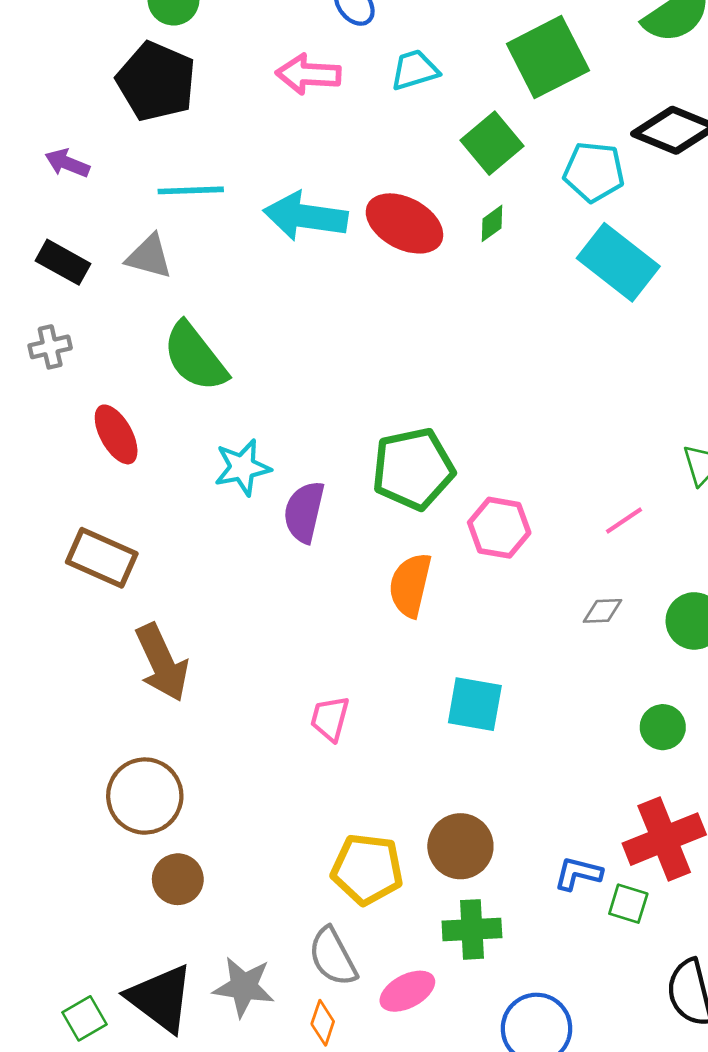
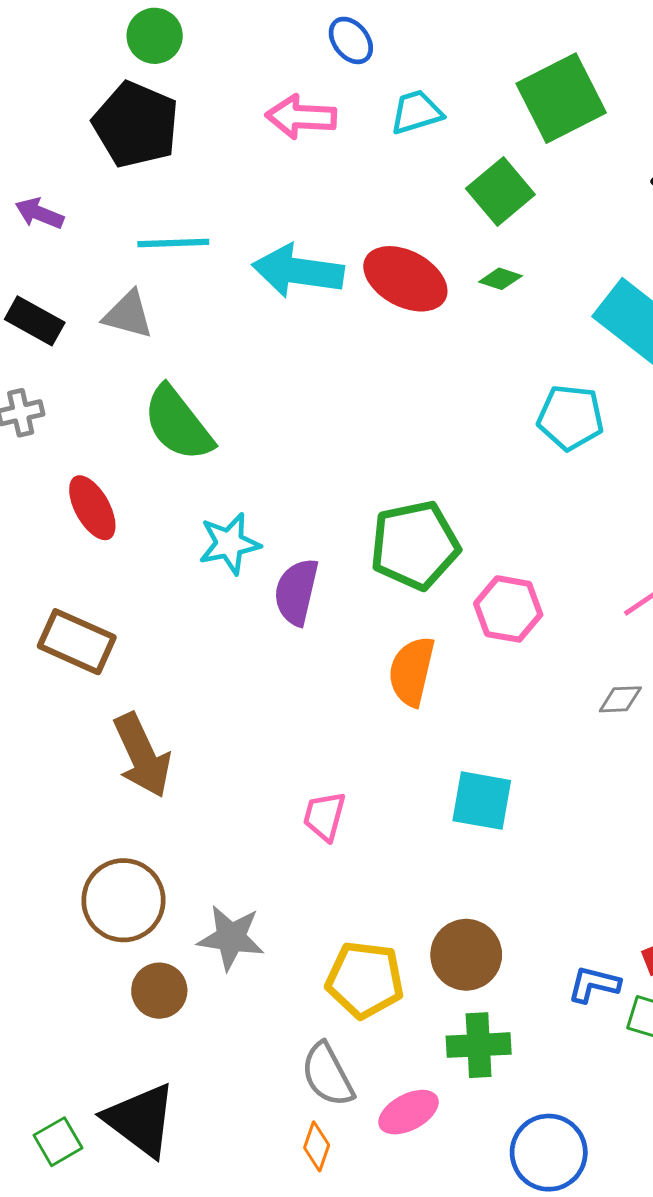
cyan pentagon: (594, 172) -> (570, 417), moved
green diamond: (492, 223) -> (500, 279), turned 54
gray star: (244, 987) -> (231, 938), moved

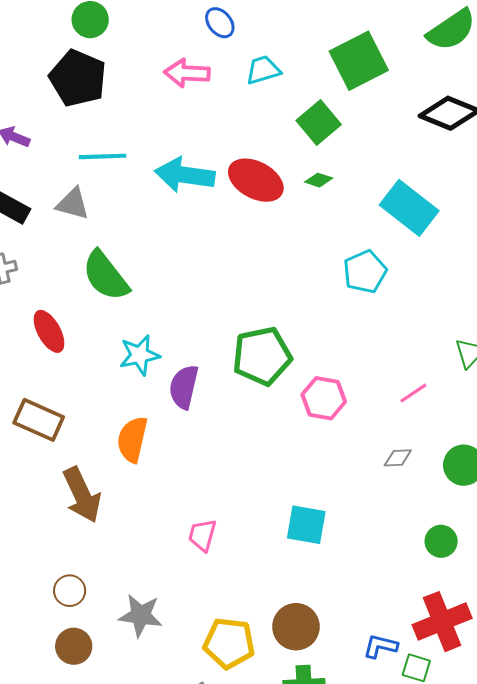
cyan pentagon: (570, 417) -> (365, 272), turned -30
orange semicircle: (412, 671) -> (132, 439), moved
brown circle: (123, 900) -> (70, 591), size x0.6
brown circle: (159, 991) -> (74, 646), moved

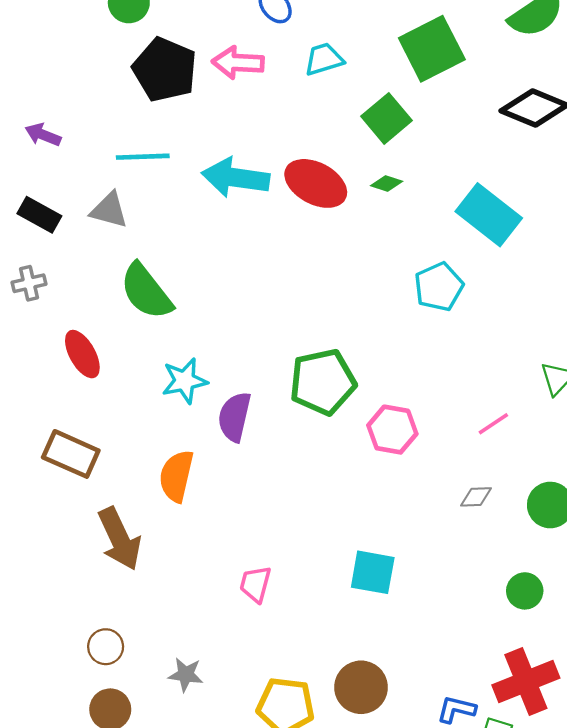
black pentagon: (78, 78) -> (165, 70), moved
gray star: (141, 615) -> (186, 675), size x0.7

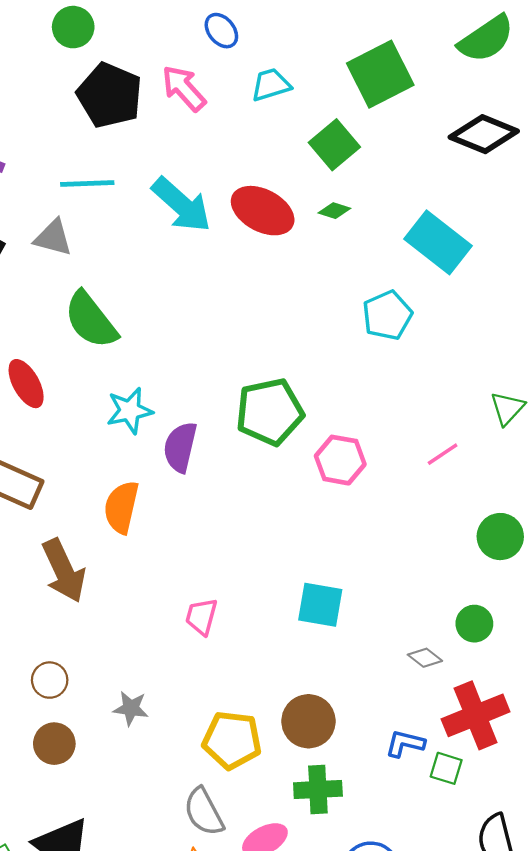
pink arrow: (238, 63) -> (184, 88), turned 45
cyan arrow: (236, 178) -> (181, 205), turned -146
gray diamond: (476, 497) -> (425, 658), moved, turned 40

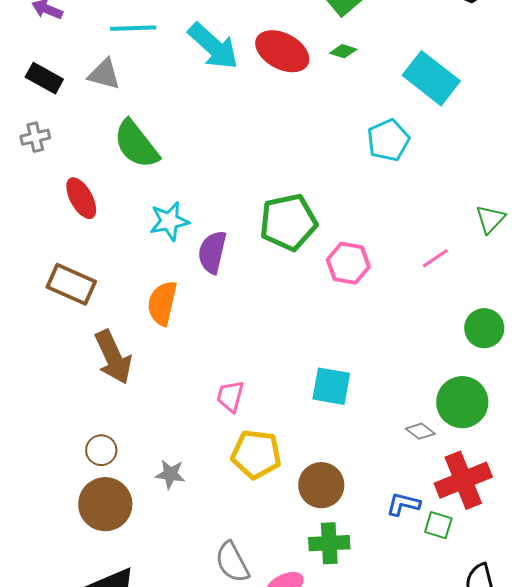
green circle: (474, 624) -> (462, 402), size x1.6
yellow pentagon: (232, 740) -> (256, 454), moved
brown circle: (54, 744) -> (105, 504), size x1.5

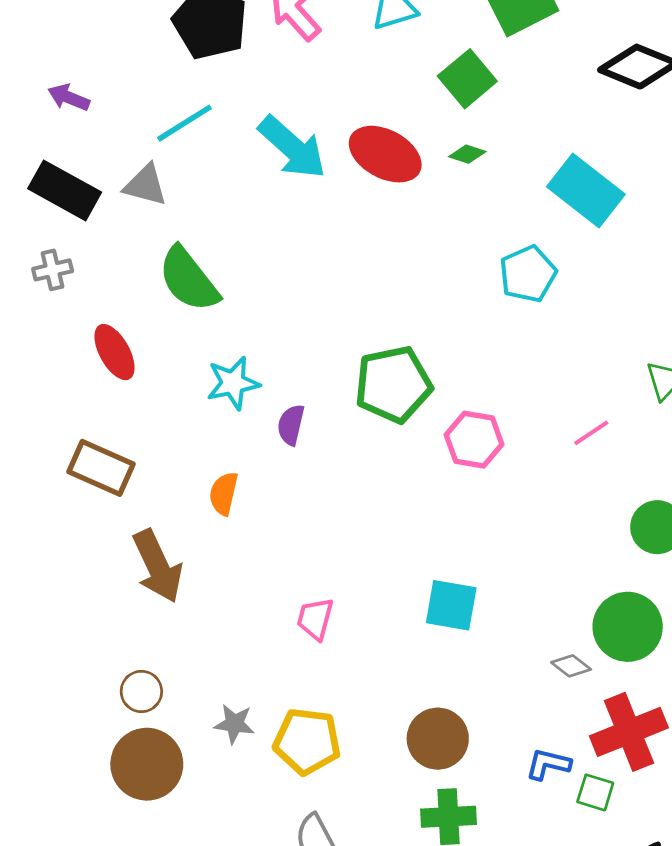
cyan line: (133, 28) -> (185, 123), turned -30
black rectangle: (44, 78) -> (65, 190), size x1.4
purple semicircle: (212, 252) -> (291, 425), size x0.7
orange semicircle: (162, 303) -> (224, 493), size x0.7
yellow pentagon: (256, 454) -> (307, 741), moved

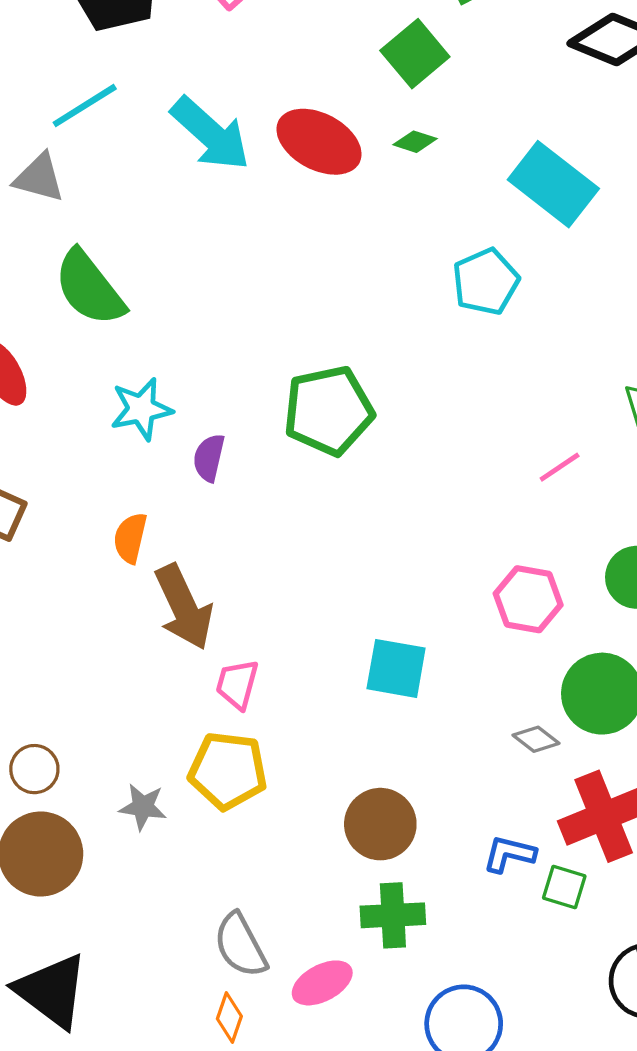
pink hexagon: (474, 440) -> (528, 599), moved
brown arrow: (158, 566) -> (184, 607), moved
yellow pentagon: (307, 741) -> (228, 771), moved

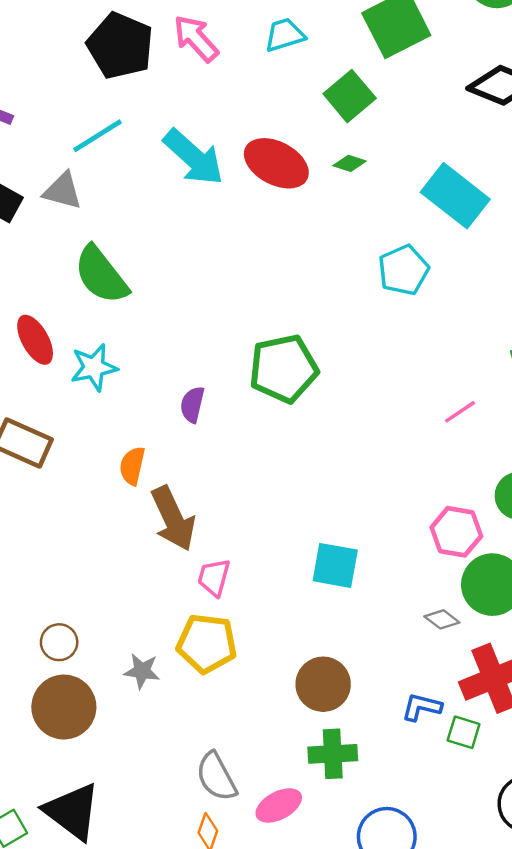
cyan star: (141, 409) -> (94, 367), moved
pink hexagon: (528, 599) -> (456, 532), moved

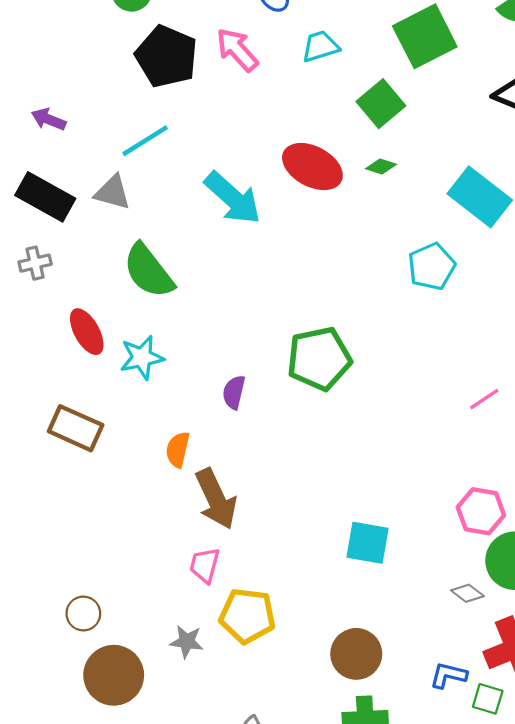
cyan arrow: (194, 157) -> (233, 198), moved
pink trapezoid: (214, 577) -> (205, 565), moved
brown circle: (59, 642) -> (83, 613), moved

